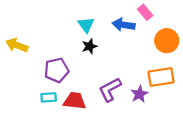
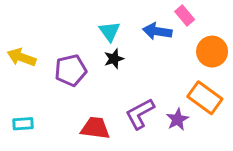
purple pentagon: (57, 70) -> (71, 70), moved
orange rectangle: (161, 77) -> (205, 98), turned 45
cyan rectangle: (49, 97) -> (23, 124), moved

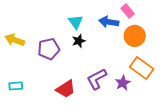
orange circle: (212, 52) -> (135, 36), moved
red trapezoid: (95, 128) -> (66, 89), turned 140

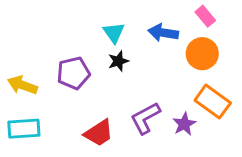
pink rectangle: (128, 11) -> (205, 16), moved
yellow arrow: (15, 40) -> (22, 85), moved
cyan rectangle: (16, 86) -> (24, 129), size x1.5

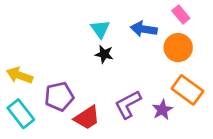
black star: (118, 61) -> (104, 54), turned 30
purple pentagon: (73, 73) -> (59, 96), moved
cyan rectangle: (24, 129) -> (21, 114), turned 56

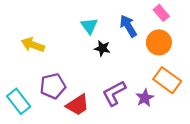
blue arrow: (144, 29) -> (128, 26), turned 50
black star: (104, 54) -> (102, 48), moved
yellow arrow: (19, 75) -> (33, 45), moved

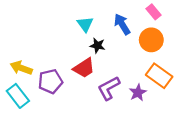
yellow arrow: (33, 45) -> (21, 68), moved
red trapezoid: (78, 105) -> (84, 68), moved

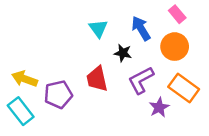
black star: (97, 46) -> (123, 53), moved
red trapezoid: (84, 68) -> (97, 79), turned 110
purple L-shape: (109, 88) -> (141, 80), moved

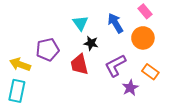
black star: (123, 53) -> (91, 43), moved
orange rectangle: (184, 88) -> (150, 72), size x0.7
purple pentagon: (58, 94) -> (48, 50), moved
cyan rectangle: (21, 111) -> (17, 91), turned 50

